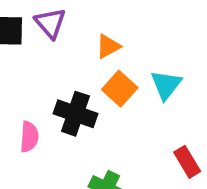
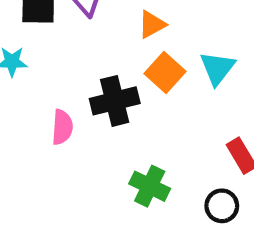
black cross: (75, 114) -> (115, 101), turned -33

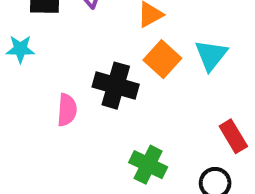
black cross: (115, 101) -> (116, 86), turned 30

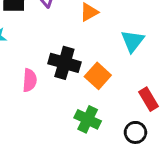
orange square: (162, 59) -> (98, 76), moved

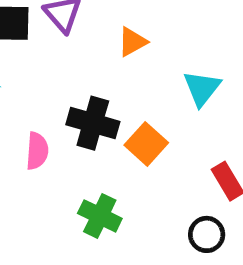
green cross: (88, 119) -> (100, 216), moved

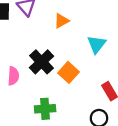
black cross: (93, 123) -> (42, 62), turned 30
green cross: (100, 216) -> (45, 109), turned -30

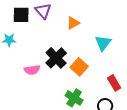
pink semicircle: (13, 76) -> (32, 70), turned 77
green cross: (45, 109) -> (74, 98), moved, turned 36

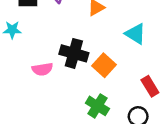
cyan triangle: (103, 43) -> (135, 34), turned -36
black cross: (56, 58) -> (74, 53), turned -30

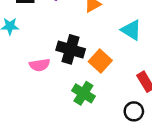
green cross: (97, 106) -> (83, 93), moved

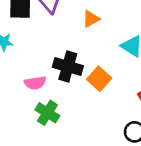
green cross: (83, 93) -> (47, 113), moved

